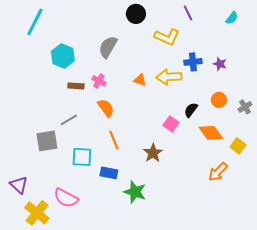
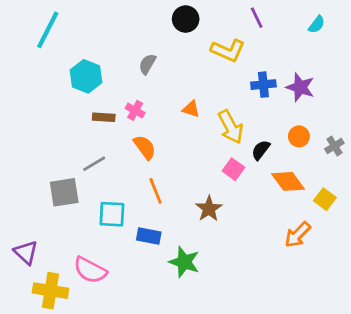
gray semicircle: (108, 47) -> (147, 64), size x0.7
purple star: (220, 64) -> (300, 87), size x1.5
yellow arrow: (169, 77) -> (231, 127), moved, turned -115
yellow cross: (37, 213) -> (51, 291), turned -30

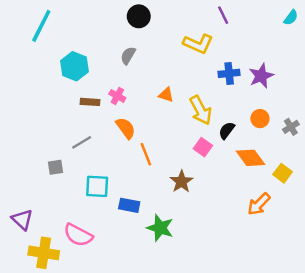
black circle: (186, 19) -> (139, 16), moved
cyan semicircle: (317, 24) -> (291, 18), moved
purple star: (300, 87) -> (261, 76), turned 30
orange line: (156, 191) -> (146, 154), moved
gray square: (64, 192) -> (56, 167), size x0.6

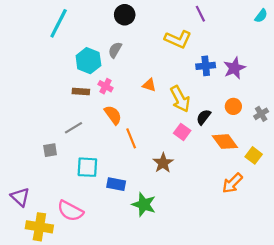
cyan line: (41, 26) -> (59, 23), moved
cyan hexagon: (75, 66) -> (88, 61), moved

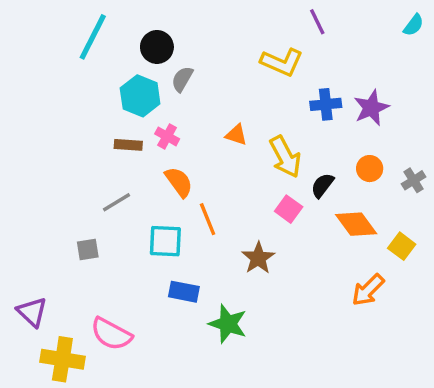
black circle: (125, 15) -> (157, 47), moved
gray square: (50, 150) -> (88, 250), moved
cyan square: (87, 167) -> (165, 241), moved

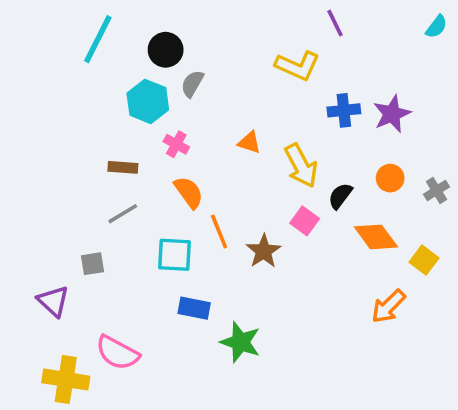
brown rectangle: (128, 145) -> (123, 167), moved
brown star: (258, 258) -> (264, 251), moved
purple triangle: (32, 312) -> (53, 301), moved

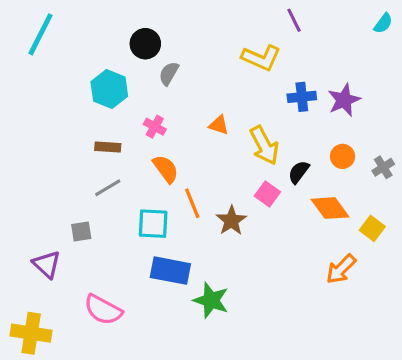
cyan line: (98, 39) -> (40, 34), moved
cyan hexagon: (148, 101) -> (109, 89), moved
blue rectangle: (194, 308) -> (170, 271), size x1.4
yellow cross: (66, 379) -> (31, 333), moved

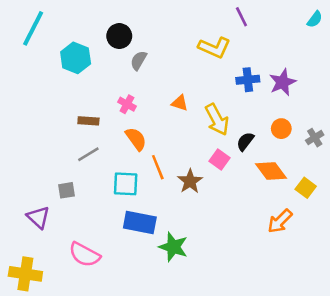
cyan hexagon: (109, 89) -> (76, 58), moved

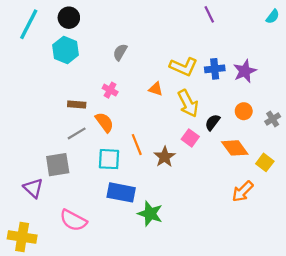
black circle: (119, 36) -> (69, 18), moved
yellow L-shape: (214, 48) -> (184, 67), moved
orange semicircle: (136, 139) -> (104, 122), moved
gray square: (67, 190) -> (58, 165), size x1.6

